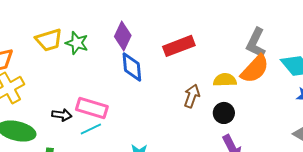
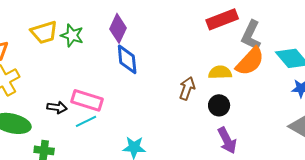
red rectangle: (179, 46) -> (222, 19), moved

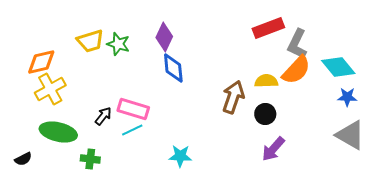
brown arrow: (187, 88) -> (233, 97), size x1.4
black arrow: (57, 107) -> (103, 116), turned -60
purple arrow: (227, 140) -> (273, 149), turned 68

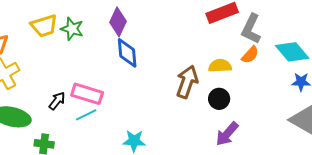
orange semicircle: (296, 70) -> (250, 55), size x0.6

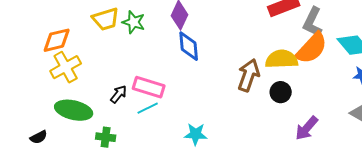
orange semicircle: (250, 55) -> (312, 48), size x1.8
yellow semicircle: (220, 66) -> (282, 59), size x1.4
purple arrow: (227, 134) -> (307, 128), moved

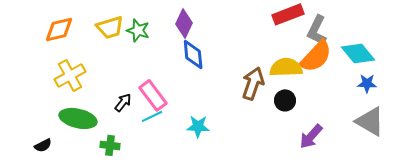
orange diamond: (57, 40) -> (59, 29), moved
pink rectangle: (149, 87) -> (153, 95), turned 36
cyan star: (196, 134) -> (198, 126), moved

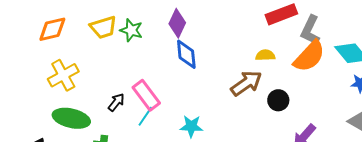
yellow semicircle: (286, 67) -> (265, 55), moved, size x0.6
brown arrow: (253, 83) -> (246, 83), turned 36
cyan line: (152, 116) -> (145, 116), turned -30

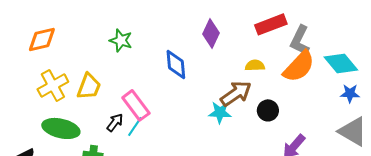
purple diamond: (177, 23) -> (211, 33), moved
yellow trapezoid: (103, 27) -> (89, 86), moved, turned -52
black arrow: (116, 102) -> (115, 122), moved
cyan star: (191, 126) -> (220, 112), moved

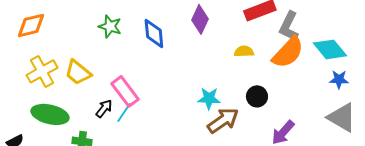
blue diamond: (176, 64) -> (154, 33), moved
yellow trapezoid: (89, 86) -> (78, 72), turned 108
brown arrow: (236, 93) -> (223, 120), moved

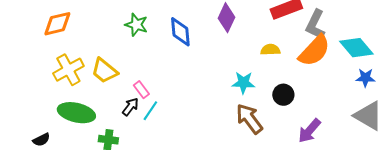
pink rectangle: (125, 91) -> (141, 90), moved, size x0.6
cyan star: (209, 98) -> (243, 83), moved
brown arrow: (223, 120) -> (249, 119), turned -92

